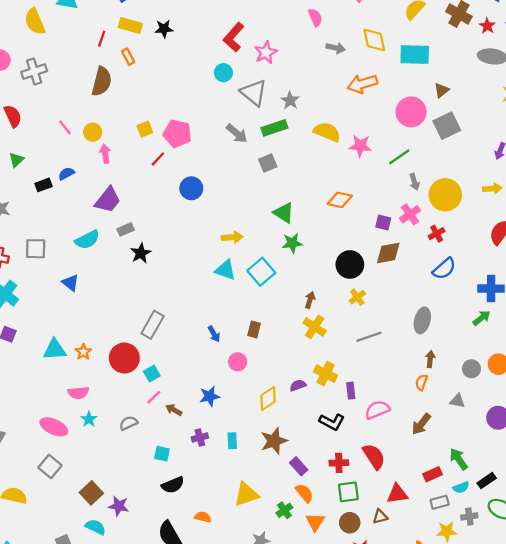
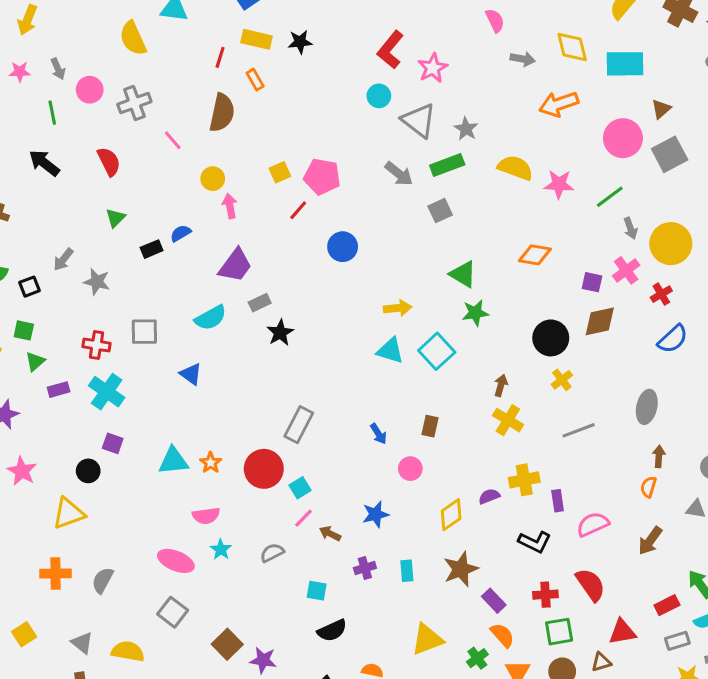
pink line: (65, 127) -> (173, 140), moved
yellow cross: (326, 374) -> (524, 480), turned -35

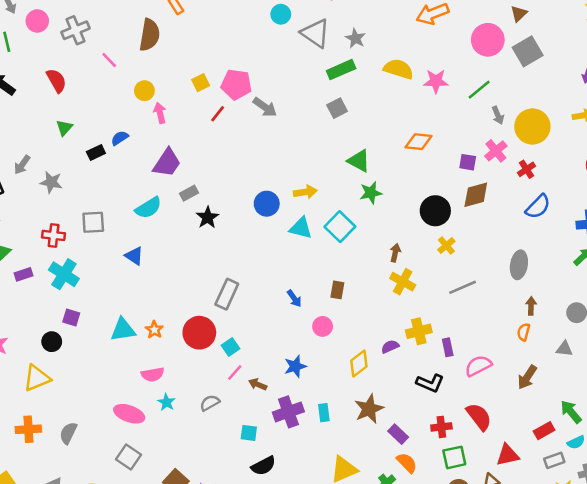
gray arrow: (399, 174) -> (265, 107), moved
blue circle: (343, 247) -> (267, 204), moved
purple cross: (365, 568) -> (288, 412), size x1.6

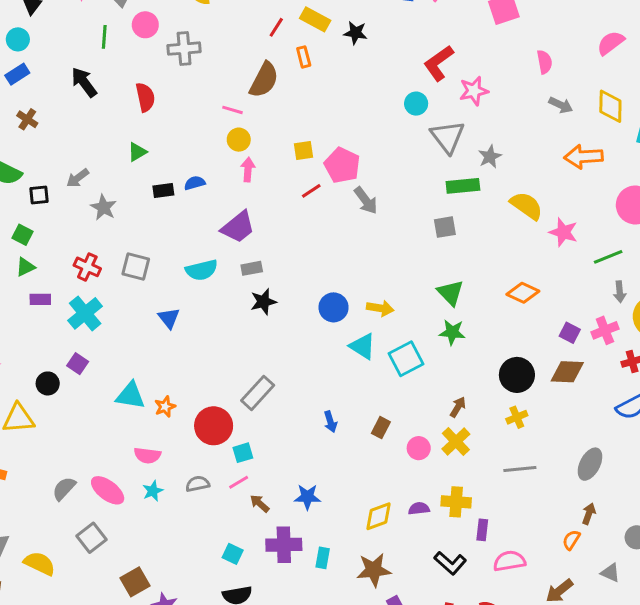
pink line: (109, 60) -> (232, 110), moved, turned -48
pink circle: (323, 326) -> (419, 448), moved
gray semicircle: (210, 403) -> (198, 484), moved
gray semicircle: (68, 433) -> (64, 489), moved

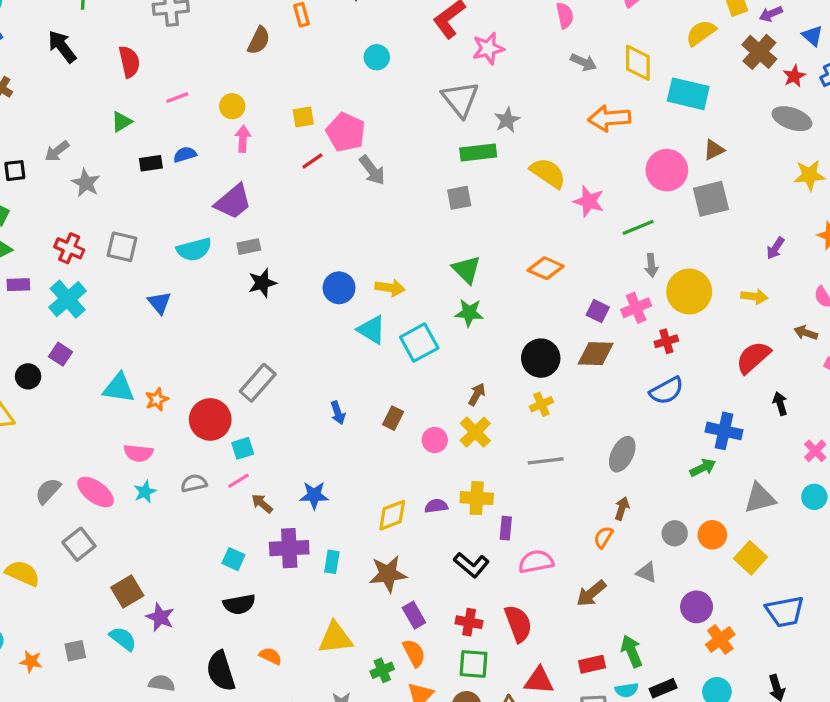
brown semicircle: (264, 80) -> (259, 40), size x0.7
cyan circle: (416, 104) -> (377, 57), moved
pink line: (232, 110) -> (177, 98), moved, turned -36

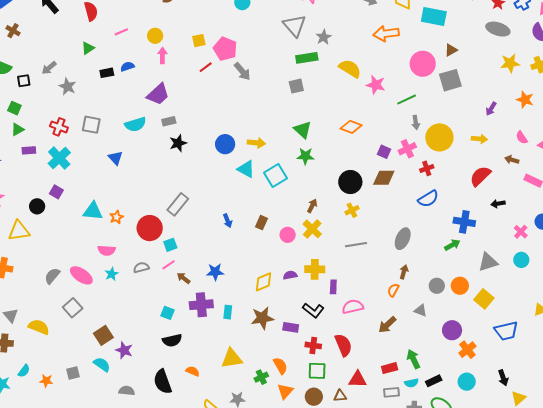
black arrow: (780, 404) -> (498, 204), turned -80
purple rectangle: (414, 615) -> (291, 327), moved, turned -49

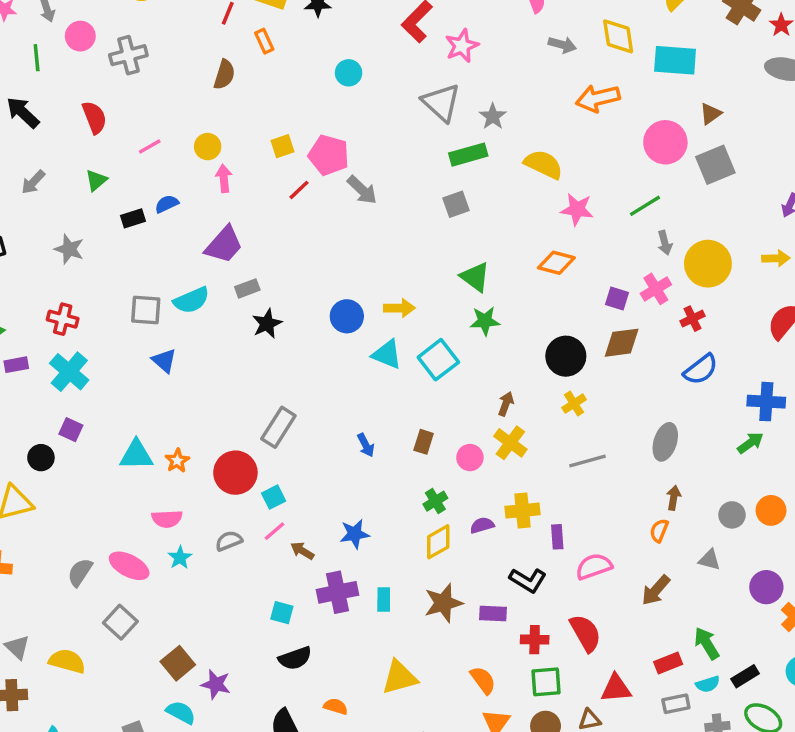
gray arrow: (49, 68) -> (33, 182), moved
pink star: (376, 85) -> (577, 209), moved
gray square: (91, 125) -> (146, 310), moved
green cross: (261, 377) -> (435, 501), moved

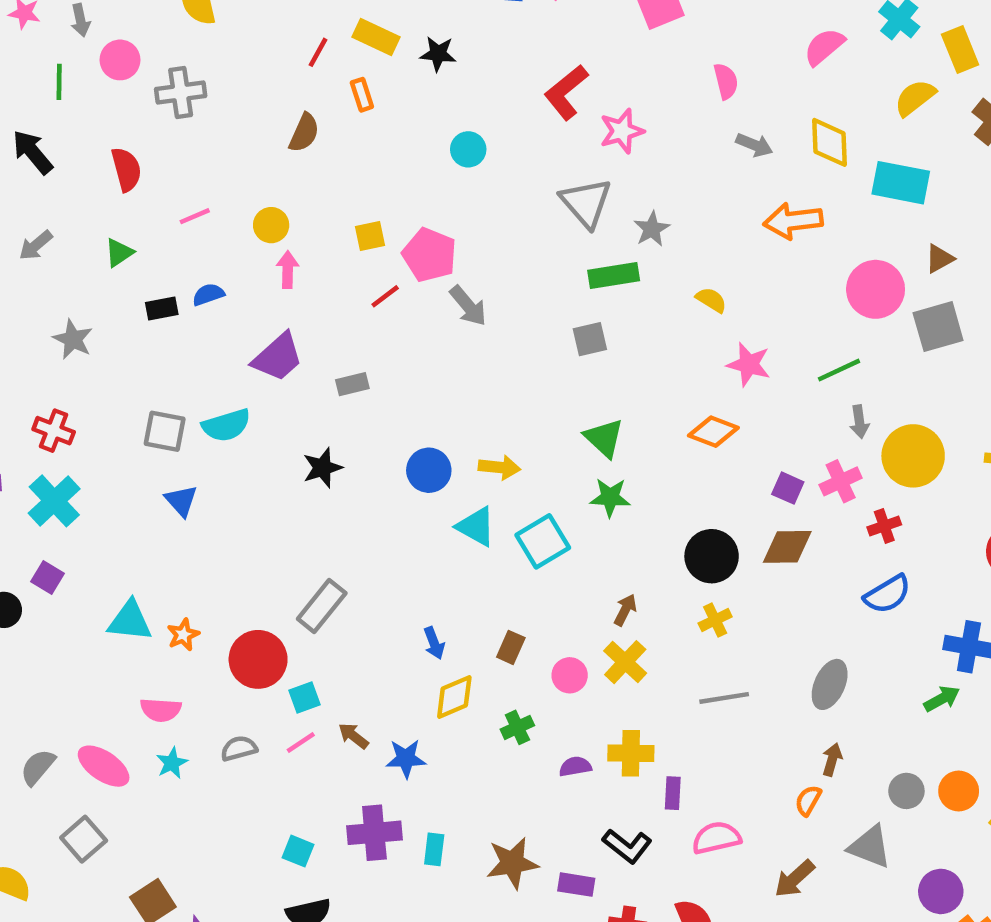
yellow semicircle: (543, 164) -> (711, 300), size x0.6
gray rectangle: (247, 288) -> (352, 384), moved
yellow diamond: (438, 542) -> (454, 697), moved
brown arrow: (302, 551) -> (353, 736), moved
gray triangle: (709, 560) -> (870, 847), size x1.5

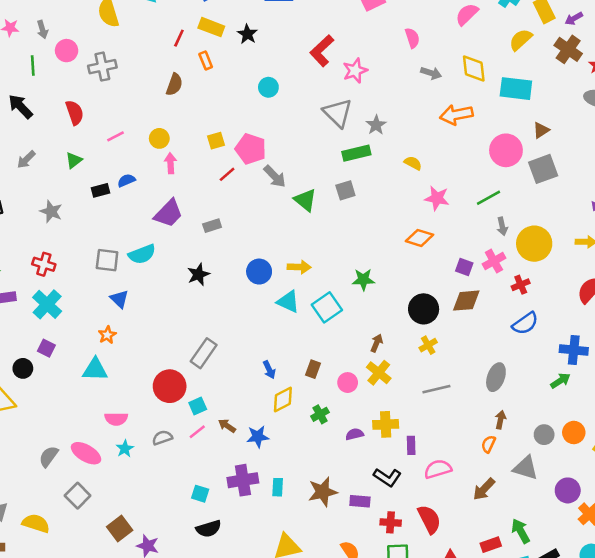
black star: (438, 54) -> (247, 34), turned 30
green triangle: (604, 438) -> (305, 200), moved
orange star: (183, 635) -> (107, 335), moved

